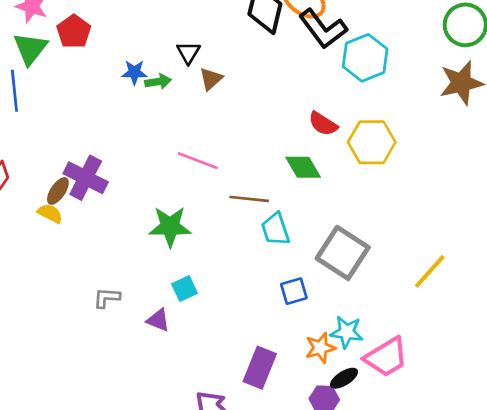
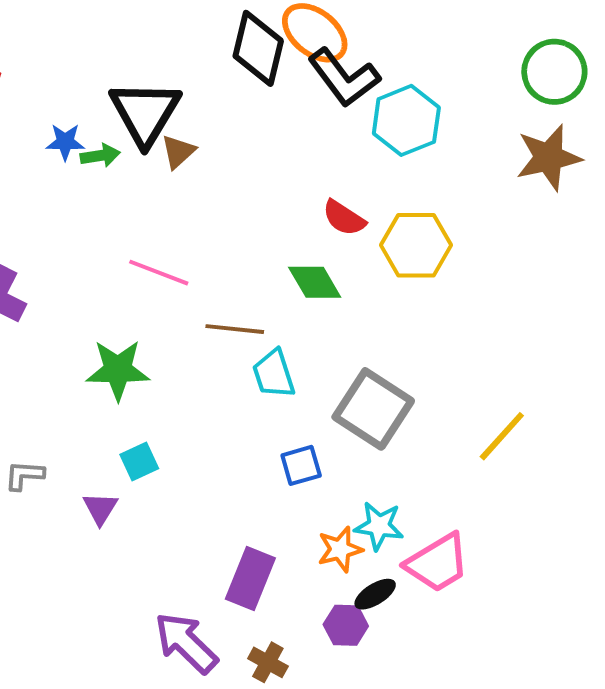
black triangle: (188, 53) -> (145, 113), size x2.0
purple triangle: (158, 320) -> (100, 508), turned 40

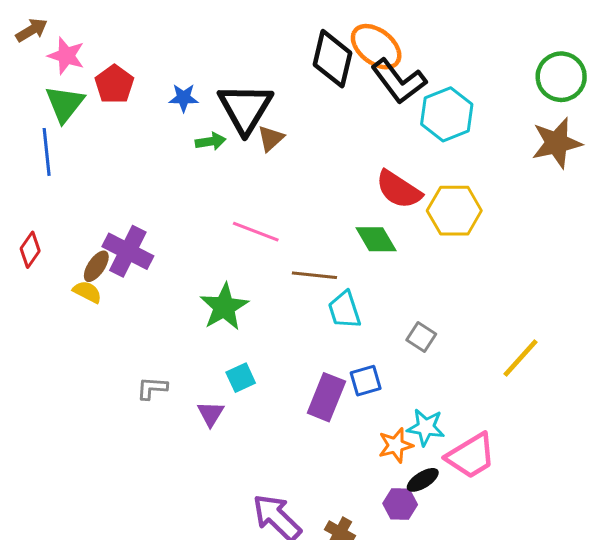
blue star: (65, 142) -> (184, 98), moved
red semicircle: (344, 218) -> (399, 190), size x1.4
green star: (118, 370) -> (224, 307), turned -30
gray square: (373, 409) -> (421, 337), size x0.5
purple rectangle: (250, 579) -> (326, 397), moved

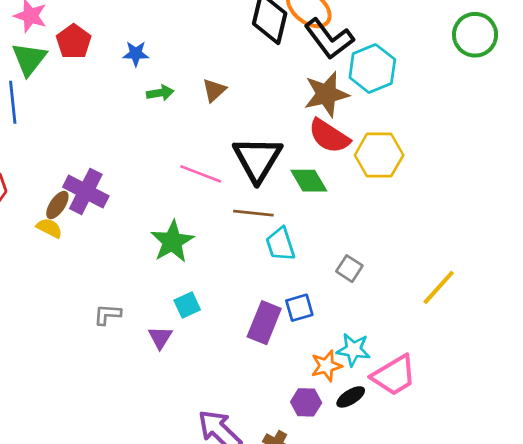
black triangle: (245, 108) -> (257, 159), moved
brown star: (557, 143) -> (326, 94), moved
purple hexagon: (400, 504) -> (306, 402), moved

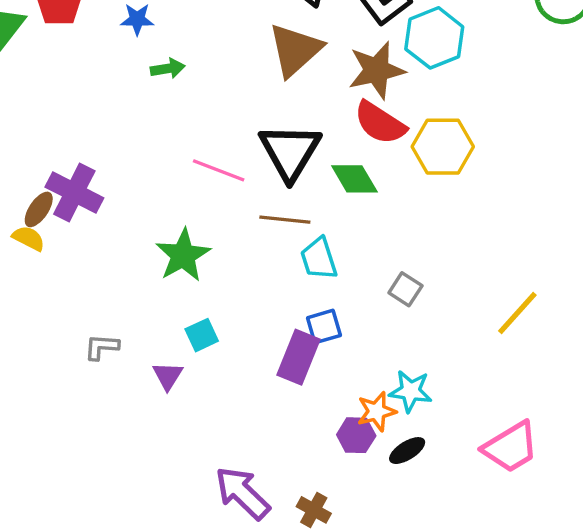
brown triangle: (214, 90) -> (295, 50), moved, size x1.8
blue square: (299, 308) -> (324, 327), moved
pink trapezoid: (394, 375) -> (511, 447), moved
purple hexagon: (306, 402) -> (356, 435), moved

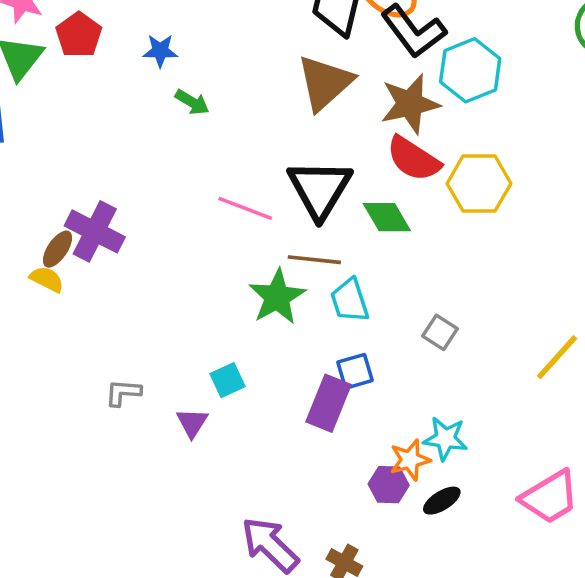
green arrow: (168, 69) -> (192, 102), turned 40
green star: (183, 255) -> (277, 297), moved

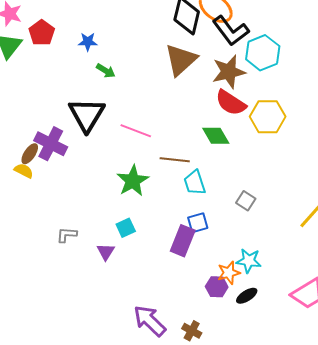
black triangle: (320, 189) -> (87, 115), moved
green star: (277, 297) -> (133, 181), moved

